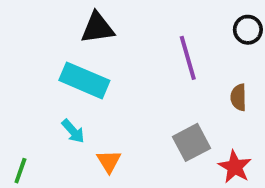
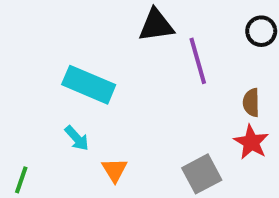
black triangle: (98, 28) -> (156, 25), moved
gray square: (192, 142) -> (202, 174), moved
red star: (235, 167) -> (251, 142), moved

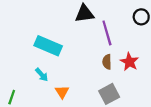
brown semicircle: (251, 103) -> (107, 62), moved
red star: (251, 142) -> (129, 62), moved

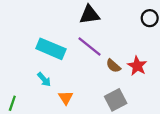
purple line: (107, 33) -> (90, 47), moved, turned -35
brown semicircle: (107, 62) -> (113, 66), turned -48

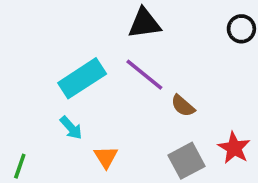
cyan rectangle: (51, 49) -> (82, 78), turned -56
red star: (137, 66) -> (234, 148), moved

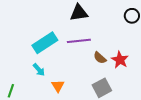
purple line: (144, 75) -> (79, 41), turned -45
red star: (234, 148) -> (120, 60), moved

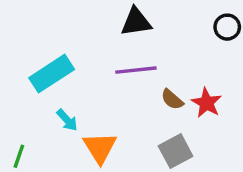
cyan rectangle: (45, 43) -> (52, 74), moved
orange triangle: (58, 86) -> (100, 148), size x1.5

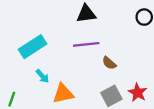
red star: (207, 103) -> (138, 93), moved
orange triangle: (100, 148) -> (63, 94), turned 50

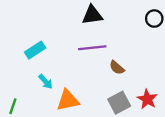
cyan rectangle: (33, 47) -> (35, 50), size x0.7

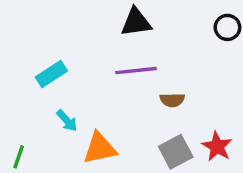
brown semicircle: (117, 68) -> (172, 100), turned -42

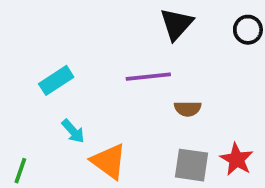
black triangle: (136, 22) -> (176, 24), moved, turned -40
orange triangle: (100, 148) -> (109, 161), turned 48
gray square: (176, 152) -> (192, 165), turned 36

